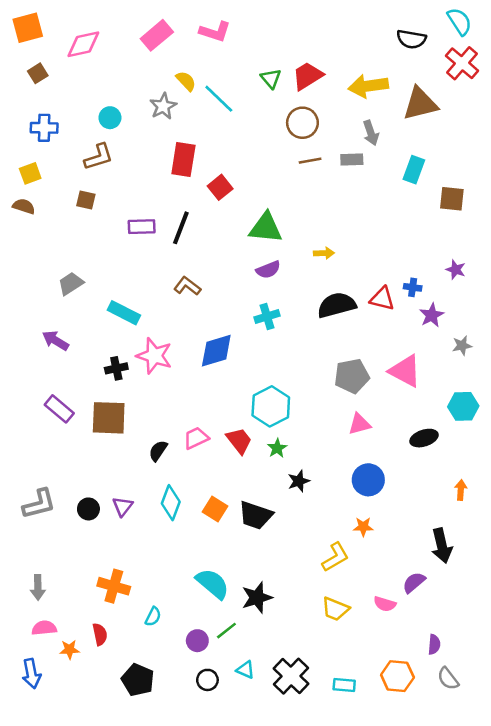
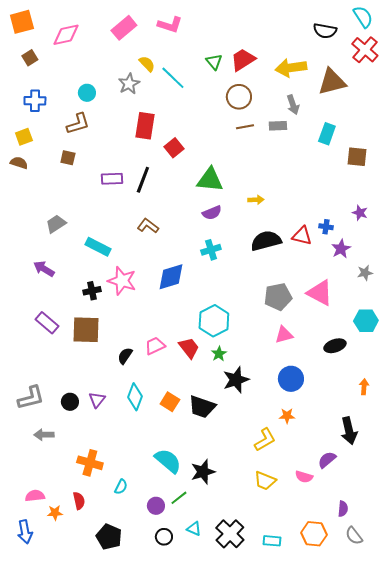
black star: (299, 481) -> (236, 380), size x1.5
gray arrow: (38, 587) -> (44, 435), moved, turned 90

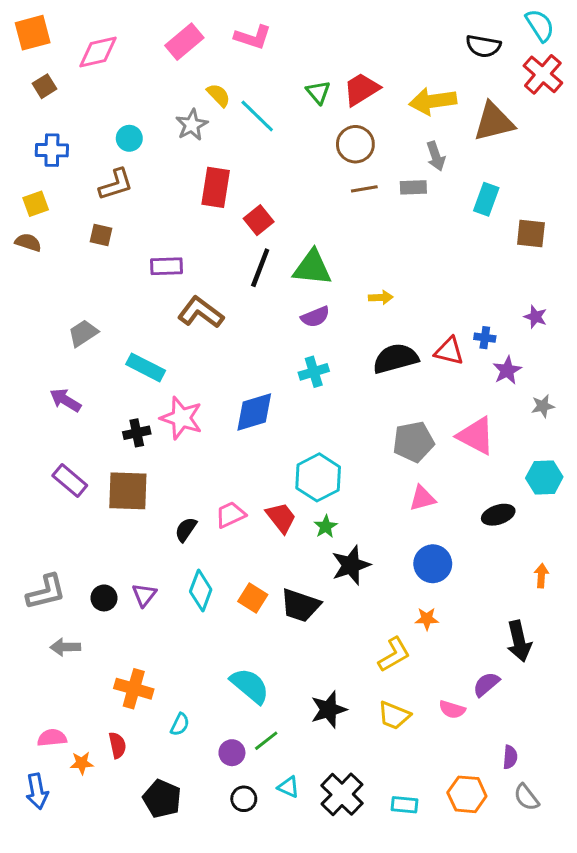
black line: (143, 180) -> (260, 268), moved
brown L-shape: (148, 226) -> (201, 312), moved, size x1.4
black star: (203, 472) -> (329, 710), moved

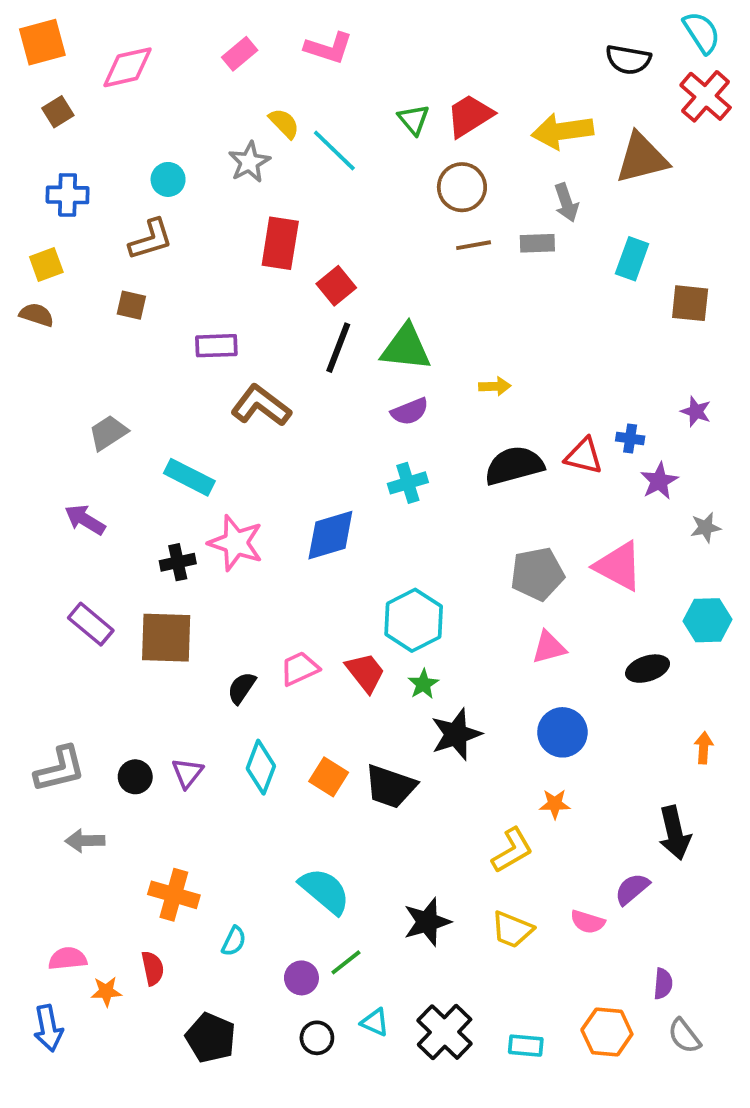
pink rectangle: (184, 42) -> (240, 54), size x0.7

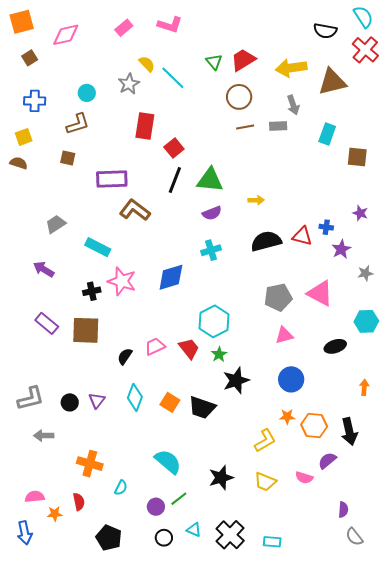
purple rectangle: (216, 346) -> (112, 179), size x1.4
orange hexagon: (607, 1032) -> (314, 426), moved

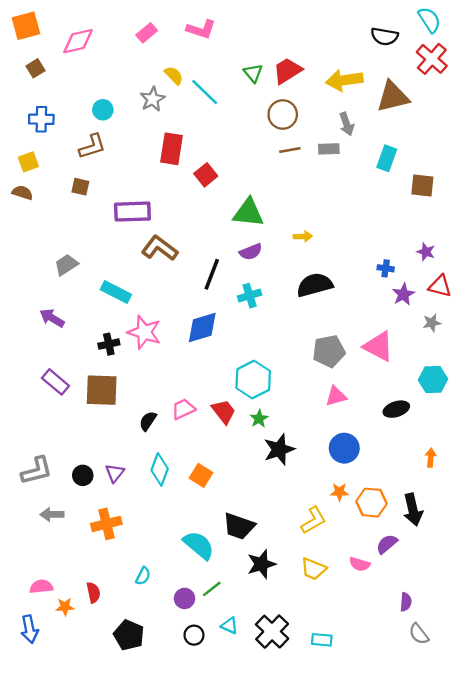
black line: (175, 180) -> (212, 274), moved
red triangle: (302, 236) -> (440, 286), moved
black trapezoid: (202, 407) -> (239, 526), moved
orange cross: (90, 464) -> (106, 524), moved, turned -30

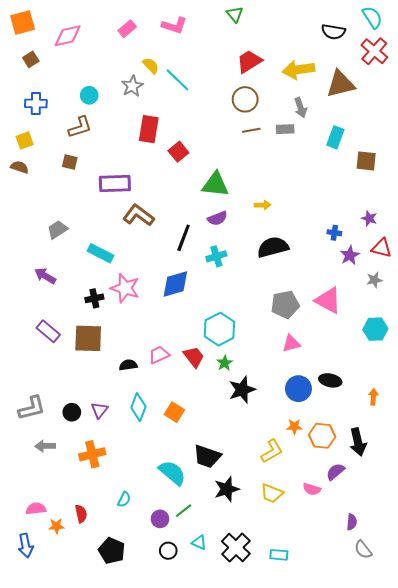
green triangle: (253, 73) -> (235, 14), moved
black ellipse: (396, 409) -> (330, 380), moved, turned 30
black semicircle: (148, 421) -> (128, 365), turned 48

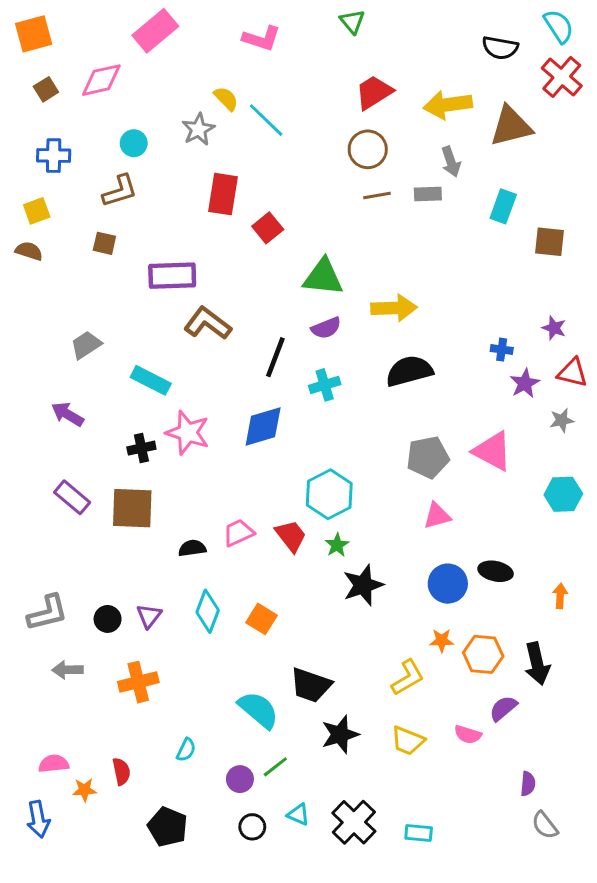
pink rectangle: (127, 29) -> (155, 31), moved, size x1.6
pink diamond: (68, 36) -> (101, 80), moved
yellow arrow: (263, 205) -> (394, 308), size x1.8

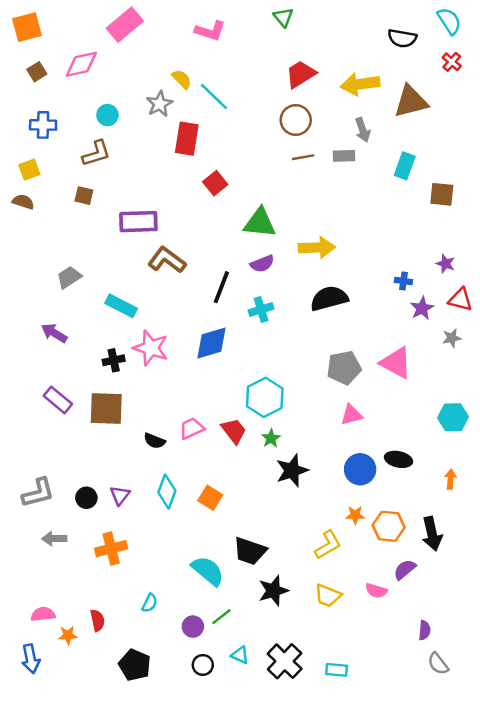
red cross: (562, 77) -> (452, 62), size x0.6
red rectangle: (223, 194) -> (187, 139), moved
cyan hexagon: (563, 494) -> (453, 417), moved
black semicircle: (192, 548) -> (155, 441), turned -150

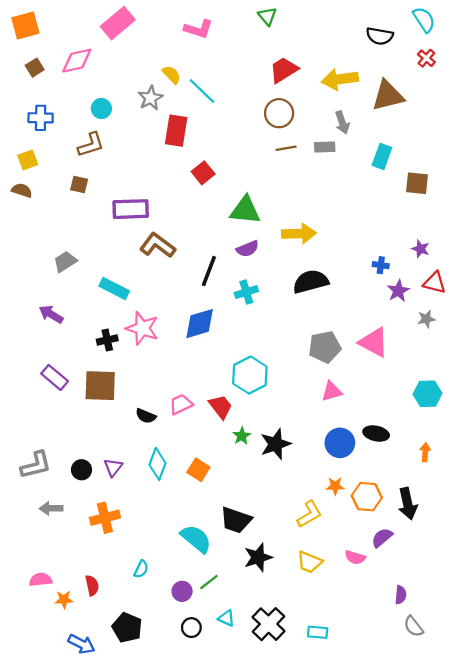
green star: (271, 438) -> (242, 436), moved
blue arrow: (31, 659) -> (81, 644), moved, turned -52

